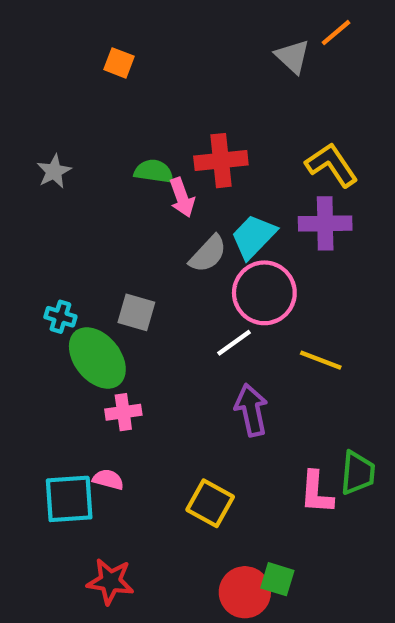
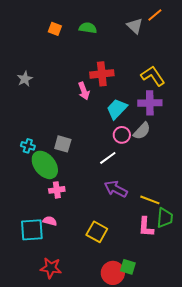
green semicircle: (154, 171) -> (88, 28), moved
gray semicircle: (208, 254) -> (142, 131), moved
pink circle: (264, 293) -> (122, 135), size x0.6
yellow line: (321, 360) -> (150, 200), moved
purple arrow: (251, 410) -> (116, 189), turned -50

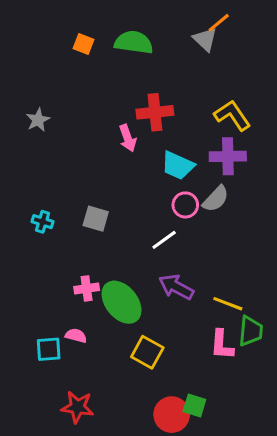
orange line: (155, 15) -> (219, 23), moved
green semicircle: (88, 28) -> (134, 42), size x1.4
cyan trapezoid: (117, 109) -> (178, 165), turned -110
green ellipse: (45, 165) -> (122, 302), moved
cyan square: (32, 230) -> (49, 349), size x0.7

